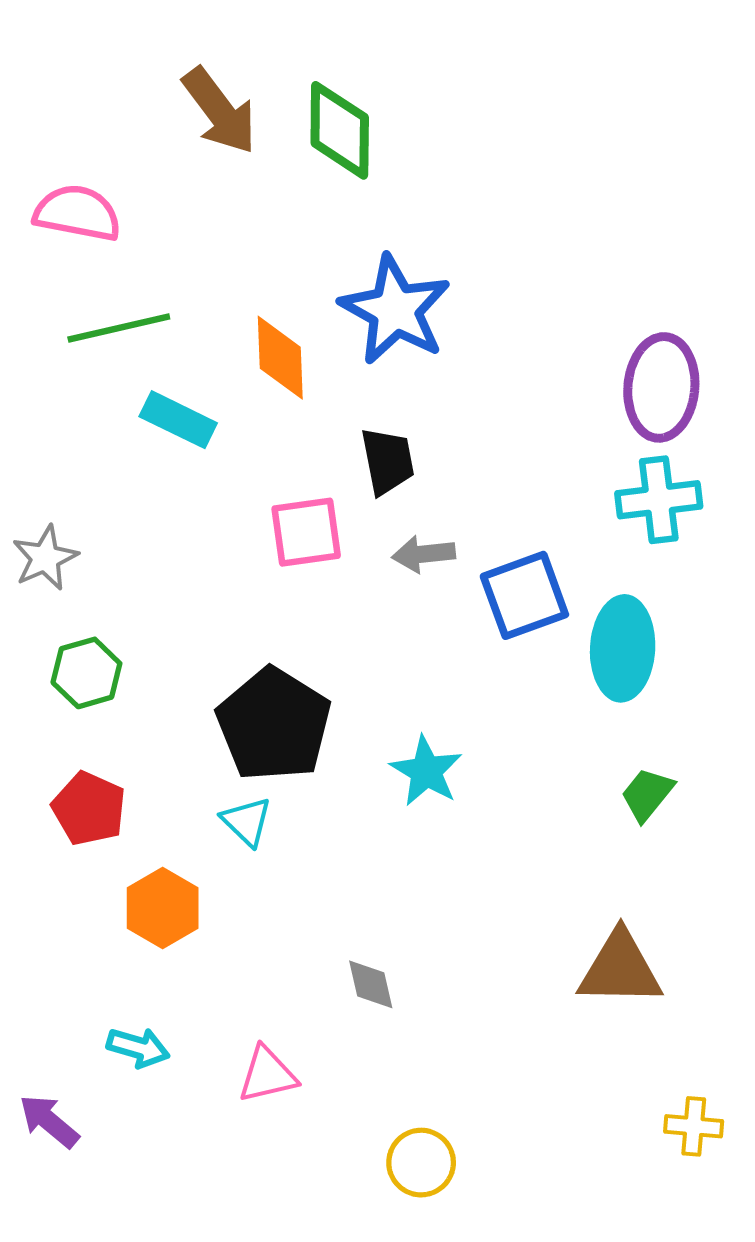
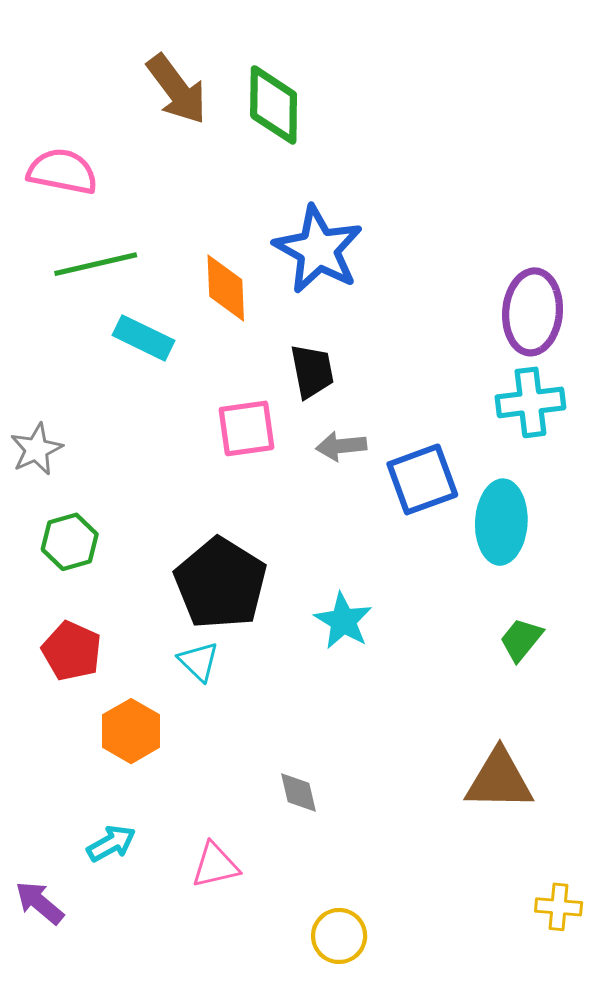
cyan arrow: (138, 1048) -> (111, 843), turned -45

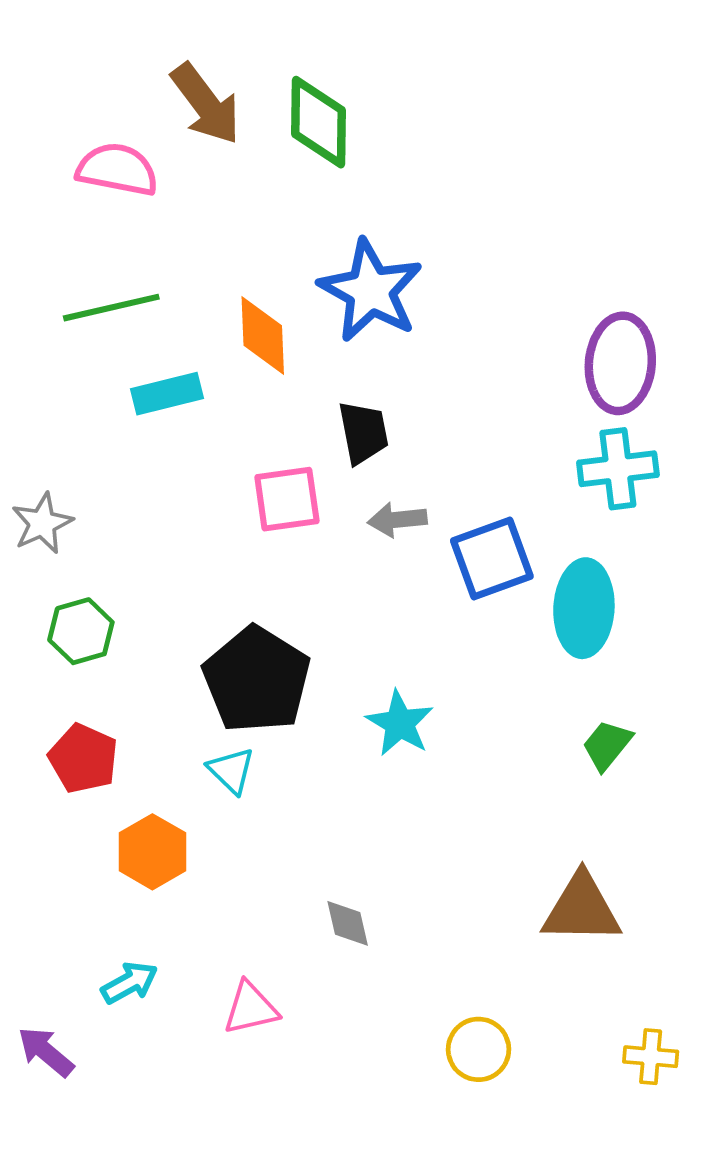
pink semicircle: (62, 172) -> (117, 169), moved
cyan rectangle: (144, 338) -> (167, 394), turned -40
yellow circle: (339, 936) -> (479, 1049), moved

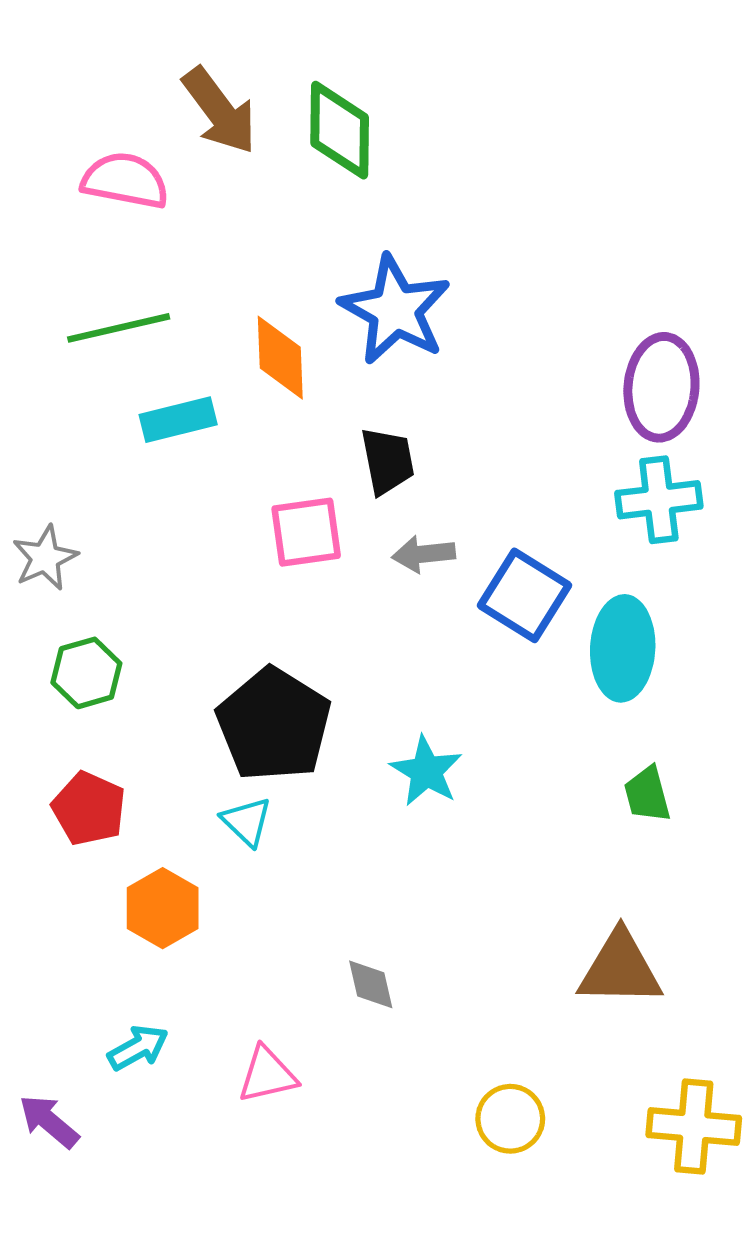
blue square: (492, 558) -> (524, 595), turned -38
green trapezoid: (607, 745) -> (647, 794), turned -54
yellow cross: (651, 1057) -> (694, 1127), size x1.6

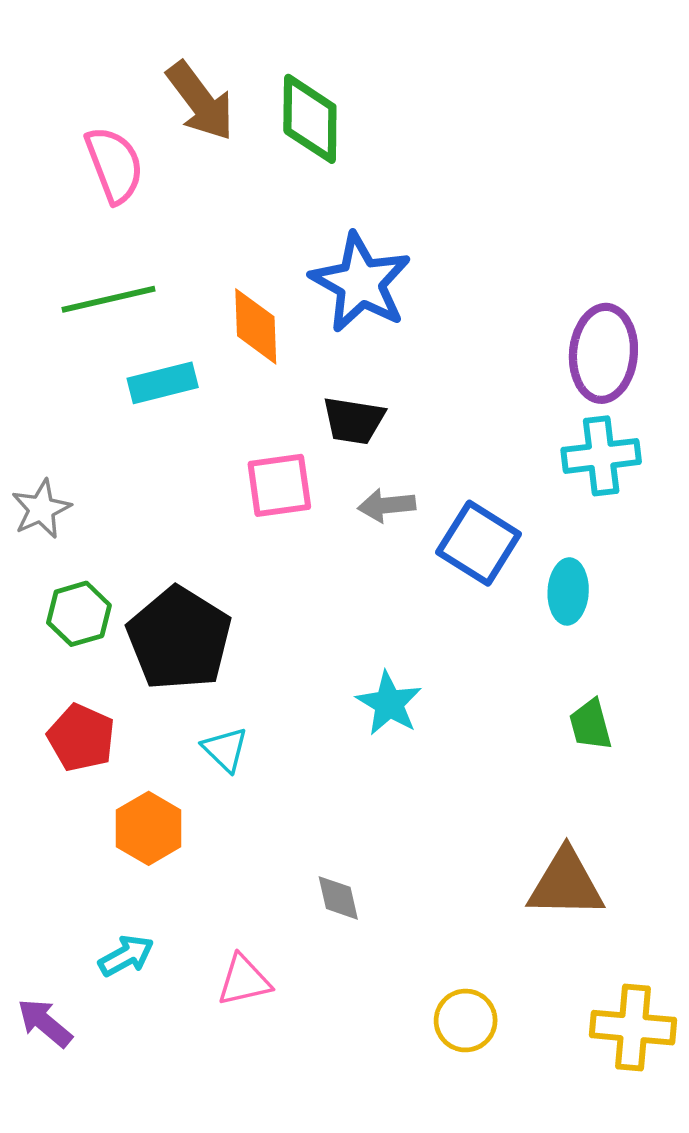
pink semicircle: (125, 181) -> (114, 165), turned 58
black trapezoid: (387, 461) -> (354, 421), turned 110
cyan ellipse: (623, 648) -> (568, 591), size x0.7
black pentagon: (274, 725) -> (179, 639), moved

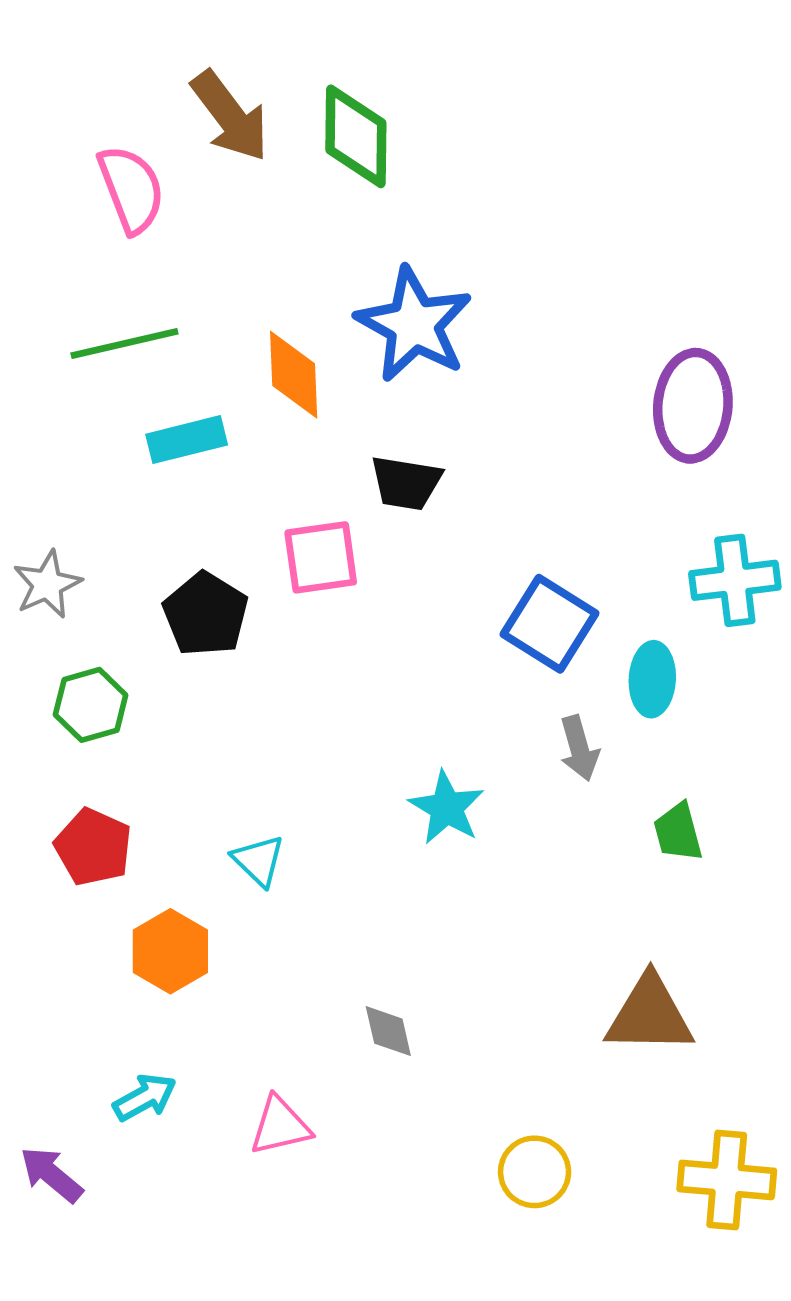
cyan cross: (601, 456) -> (735, 580), moved
gray arrow: (387, 505) -> (579, 748), moved, turned -100
black pentagon: (179, 639) -> (206, 614), moved, size x0.7

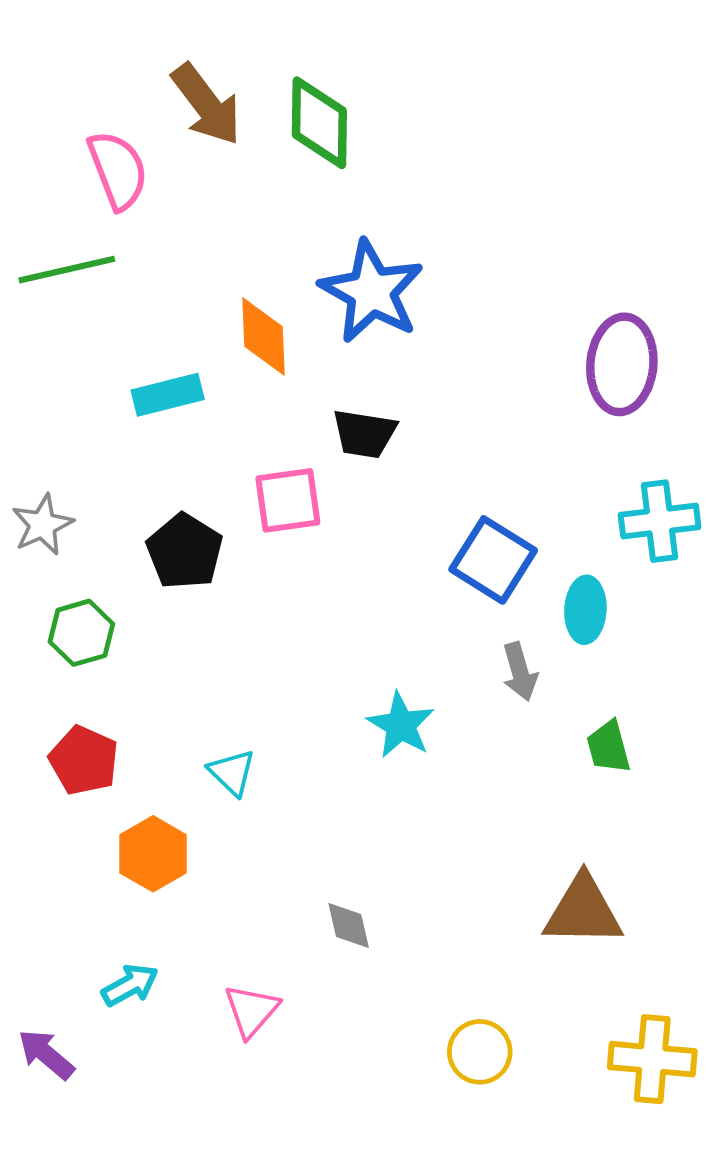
green line: (124, 343) -> (67, 270), moved
pink triangle: (280, 1126) -> (251, 1011), turned -36

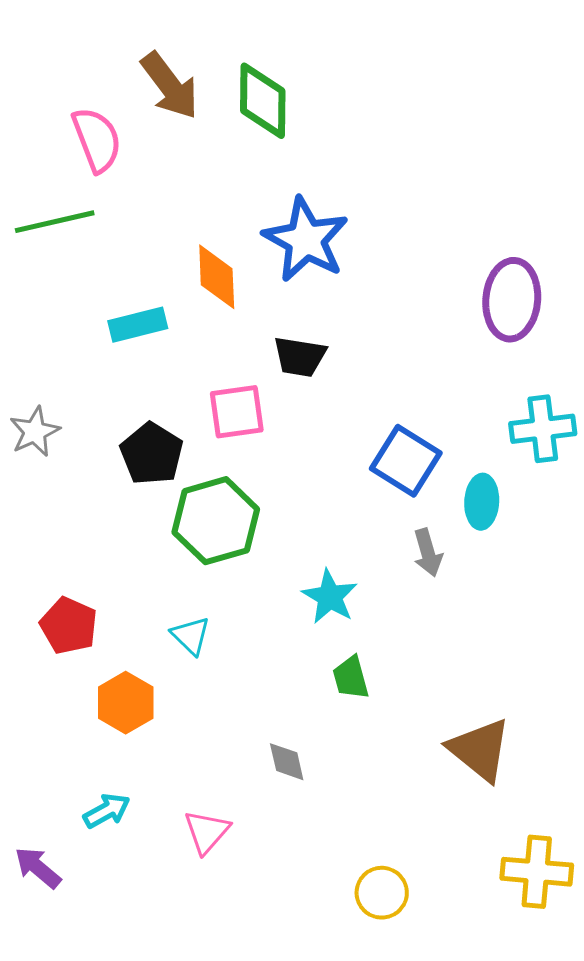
green hexagon: (81, 633) -> (216, 521), moved, size x1.6
green trapezoid: (609, 747) -> (351, 678), moved
brown triangle: (583, 911) -> (480, 750), turned 38
yellow circle: (480, 1052) -> (382, 893), moved

